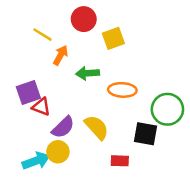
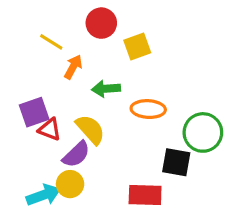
yellow semicircle: (97, 127) -> (90, 129), moved
red rectangle: (120, 161) -> (145, 195), size x1.5

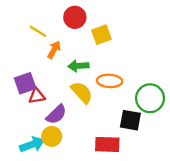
red triangle: (50, 129) -> (37, 96), turned -30
yellow semicircle: (90, 129) -> (82, 92), moved

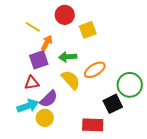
orange ellipse: (110, 81) -> (95, 70), turned -35
purple square: (25, 83) -> (39, 60), moved
black square: (130, 120) -> (113, 104), turned -36
cyan arrow: (32, 144) -> (28, 106), moved

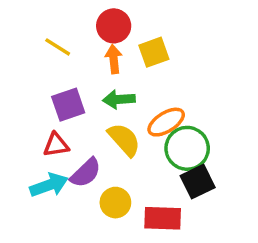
orange arrow: (47, 43) -> (114, 59), moved, turned -35
green circle: (130, 85) -> (187, 148), moved
yellow circle: (45, 118) -> (115, 203), moved

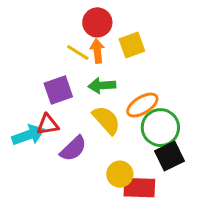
yellow line: (58, 47) -> (78, 52), moved
cyan arrow: (49, 185) -> (28, 135), moved
yellow circle: (115, 203) -> (120, 174), moved

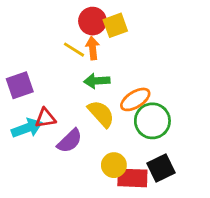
yellow square: (132, 45) -> (115, 25), moved
purple square: (58, 90) -> (20, 85), moved
black square: (169, 156) -> (161, 168), moved

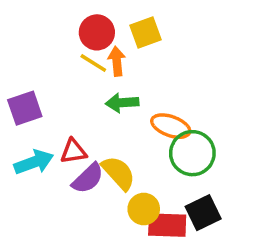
red circle: (92, 21) -> (97, 32), moved
orange ellipse: (135, 99) -> (171, 126), turned 52
yellow semicircle: (101, 114) -> (119, 173), moved
red triangle: (45, 118) -> (73, 151), moved

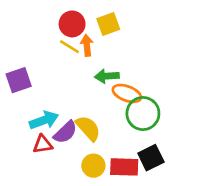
green arrow: (122, 103) -> (107, 76), moved
red triangle: (73, 151) -> (43, 144), moved
cyan arrow: (34, 162) -> (44, 120), moved
yellow circle: (144, 209) -> (93, 166), moved

